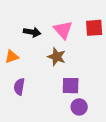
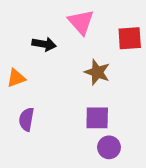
pink triangle: (63, 30) -> (81, 22), moved
brown star: (57, 57) -> (97, 72), moved

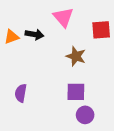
orange triangle: (16, 78) -> (11, 37), moved

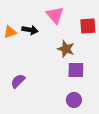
purple square: (76, 92) -> (76, 70), moved
purple semicircle: (21, 93) -> (18, 81), turned 35

